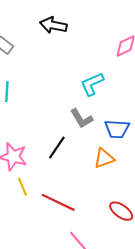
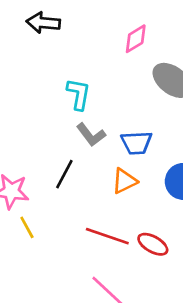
cyan L-shape: (92, 84) -> (79, 94), moved, turned 130
red line: (58, 202) -> (107, 236), moved

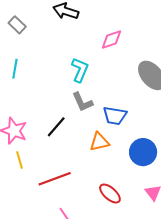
pink diamond: (136, 39) -> (111, 39), moved
red line: (107, 236) -> (55, 179), moved, turned -52

